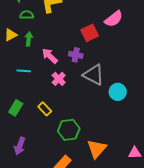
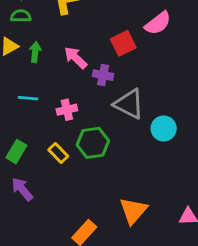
green semicircle: (27, 15) -> (21, 16), moved
pink arrow: (50, 56) -> (76, 58), moved
pink cross: (59, 79) -> (67, 110), moved, turned 32
green hexagon: (69, 130) -> (93, 143), moved
purple arrow: (20, 146) -> (22, 189), moved, turned 120

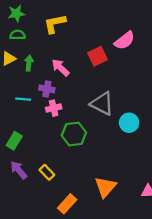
purple cross: (103, 75) -> (47, 89), moved
yellow rectangle: (58, 153) -> (47, 172), moved

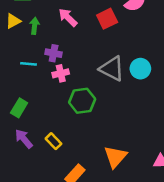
pink arrow: (60, 68) -> (68, 17), moved
cyan circle: (129, 123) -> (140, 69), moved

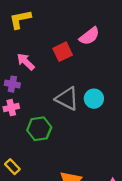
pink arrow: (68, 17) -> (26, 62), moved
pink cross: (61, 73) -> (11, 108), moved

